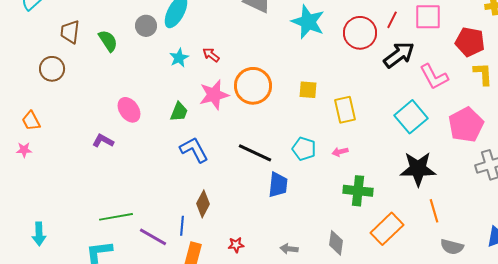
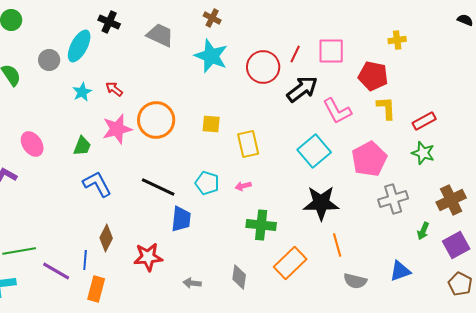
red star: (236, 245) -> (148, 257), moved, size x1.8

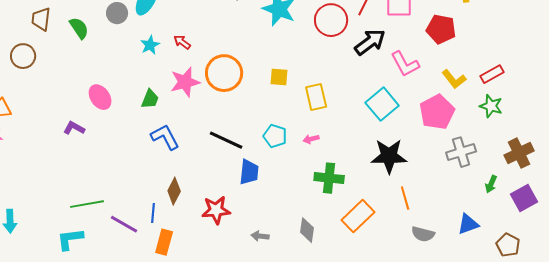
yellow L-shape: (386, 108) -> (454, 79), moved, turned 145
brown pentagon: (460, 284) -> (508, 245), moved

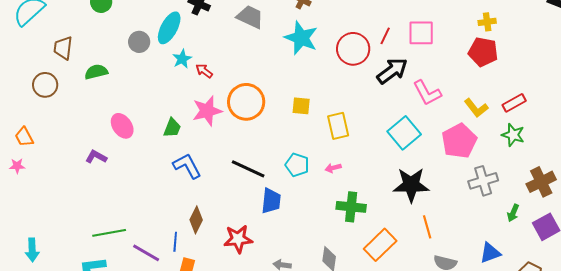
green semicircle: (79, 28) -> (96, 72), moved, turned -70
red pentagon: (441, 29) -> (483, 52), moved
cyan star: (150, 45) -> (182, 59), moved

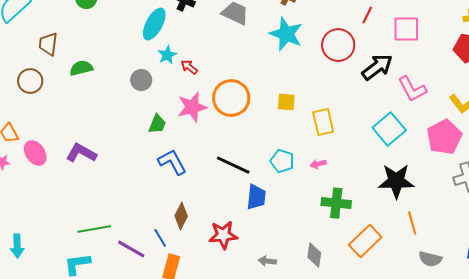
red line: (385, 36) -> (367, 15), moved
gray circle: (139, 42) -> (141, 80), moved
pink ellipse: (122, 126) -> (35, 153), moved
purple L-shape: (96, 157) -> (81, 153), size x1.4
blue line: (175, 242) -> (160, 238), turned -36

